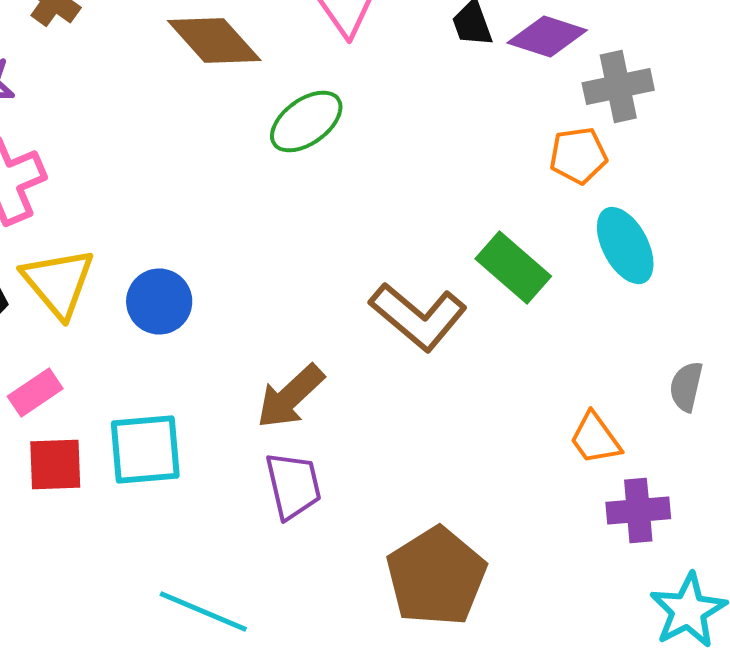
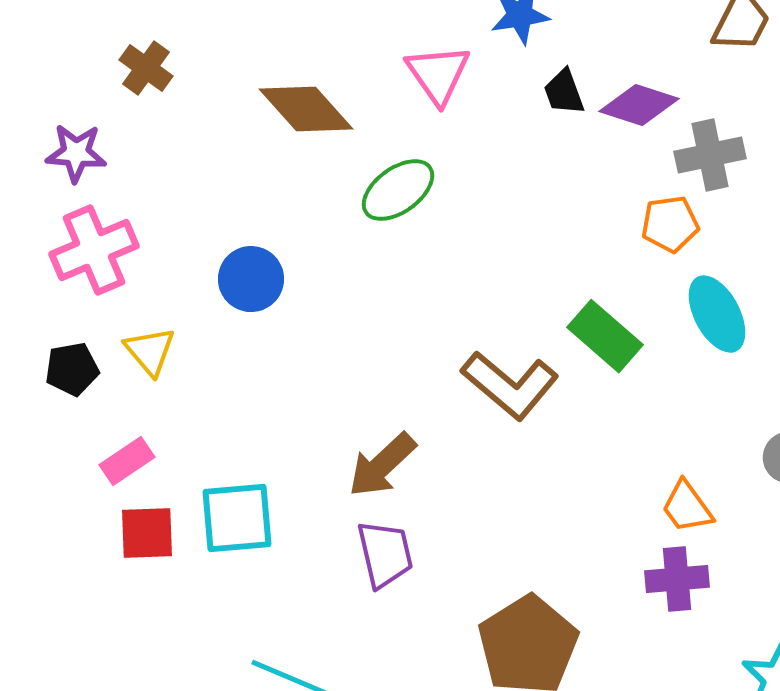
yellow triangle: (58, 282) -> (150, 351), size x0.7
blue circle: (159, 302) -> (251, 279), moved
purple cross: (638, 510) -> (677, 579), moved

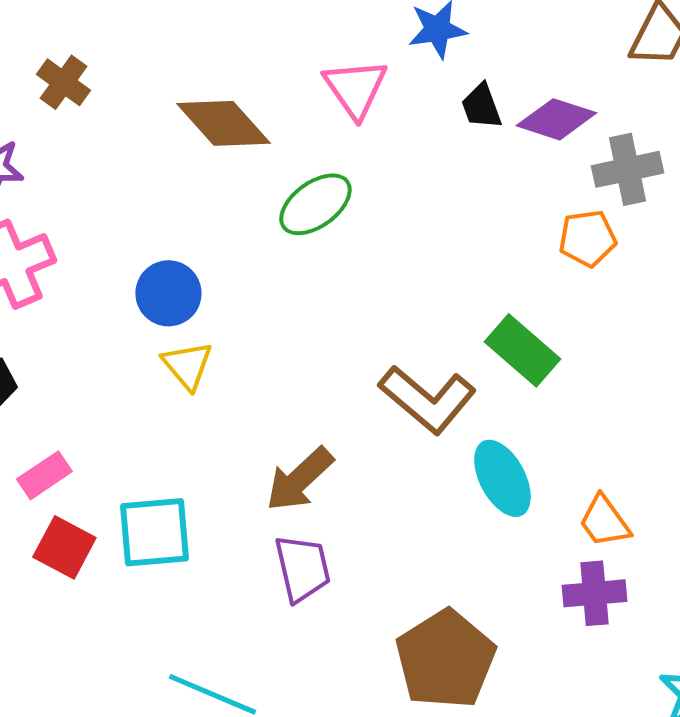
cyan ellipse: (717, 314) -> (502, 478), moved
yellow triangle: (150, 351) -> (187, 365), moved
red square: (147, 533) -> (64, 547), turned 30

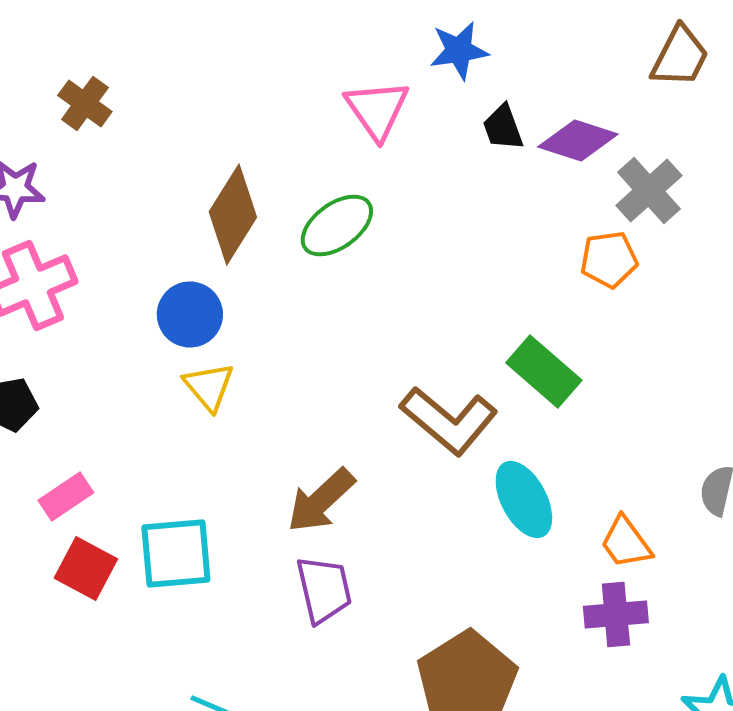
brown diamond: (223, 123) -> (233, 214), moved, turned 74
gray cross: (627, 169) -> (649, 190), turned -30

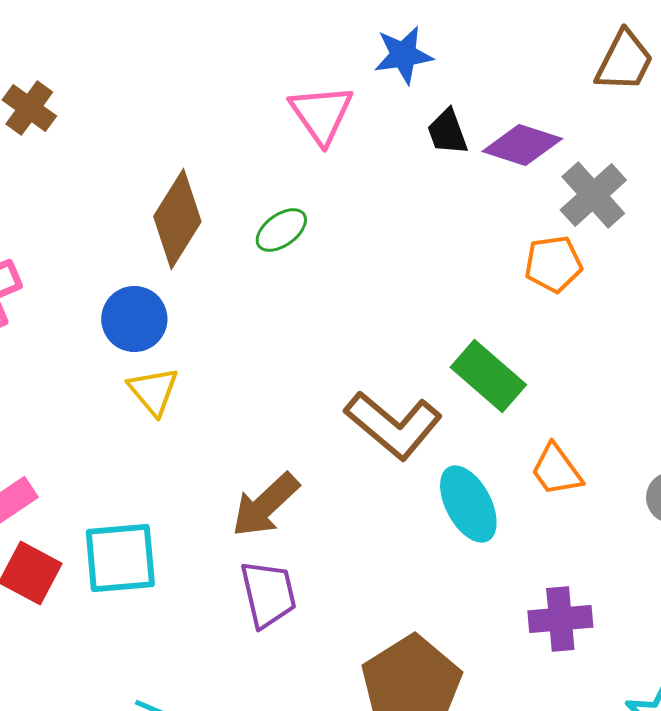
green ellipse: (337, 226) -> (281, 230), size x0.7
orange trapezoid: (626, 542) -> (556, 470), moved

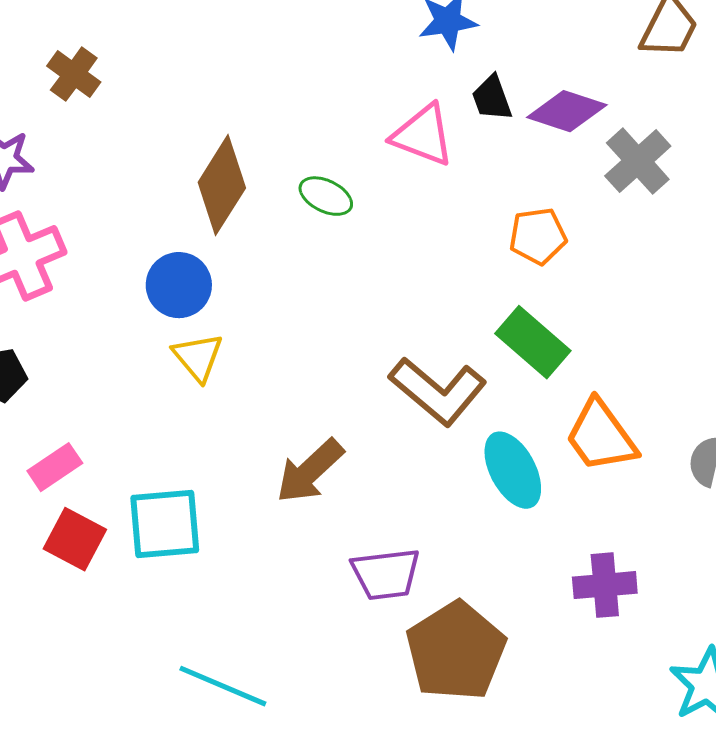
pink triangle: (321, 114) -> (423, 135), moved, turned -34
green ellipse: (281, 230) -> (326, 196), turned 62
orange pentagon: (553, 264) -> (538, 236), moved
orange trapezoid: (556, 470) -> (601, 436), size x1.4
purple trapezoid: (268, 594) -> (386, 574), moved, turned 96

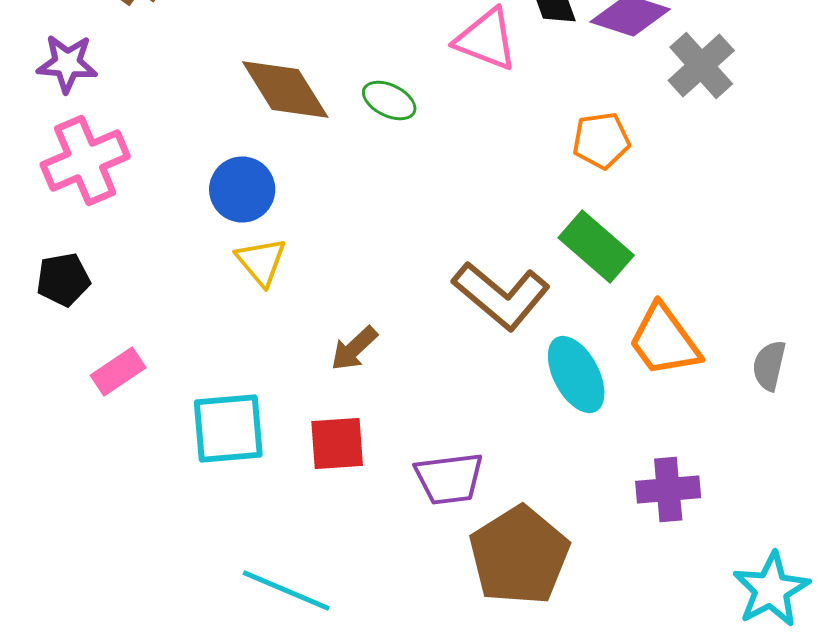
brown diamond: (222, 185) -> (285, 90), turned -64
brown arrow: (310, 471) -> (354, 348), moved, size x0.7
red square: (75, 539) -> (337, 444), moved, turned -32

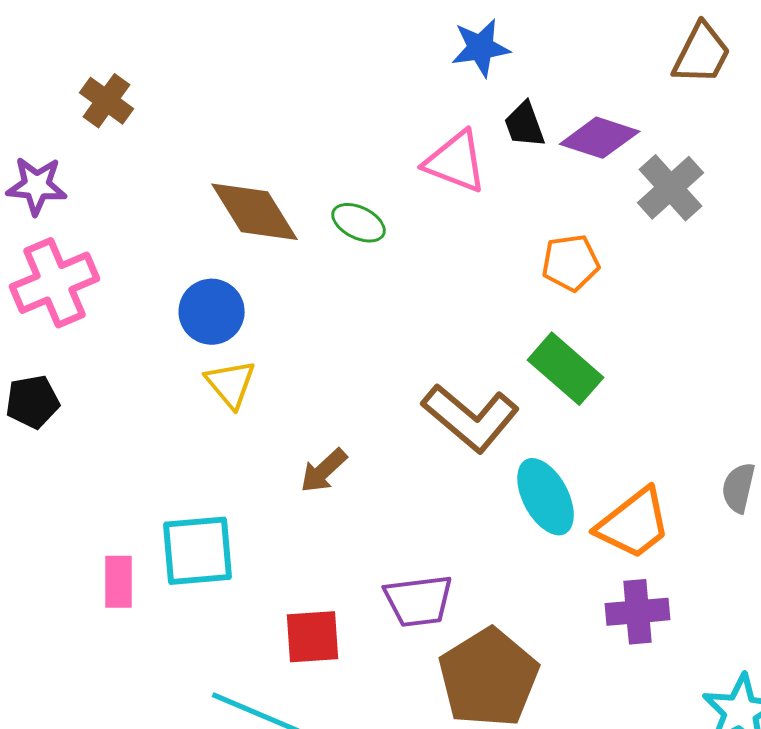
orange trapezoid: (664, 340) -> (634, 524), moved, turned -92
pink rectangle: (118, 372) -> (119, 582), moved, turned -56
red square: (337, 444) -> (313, 637), moved

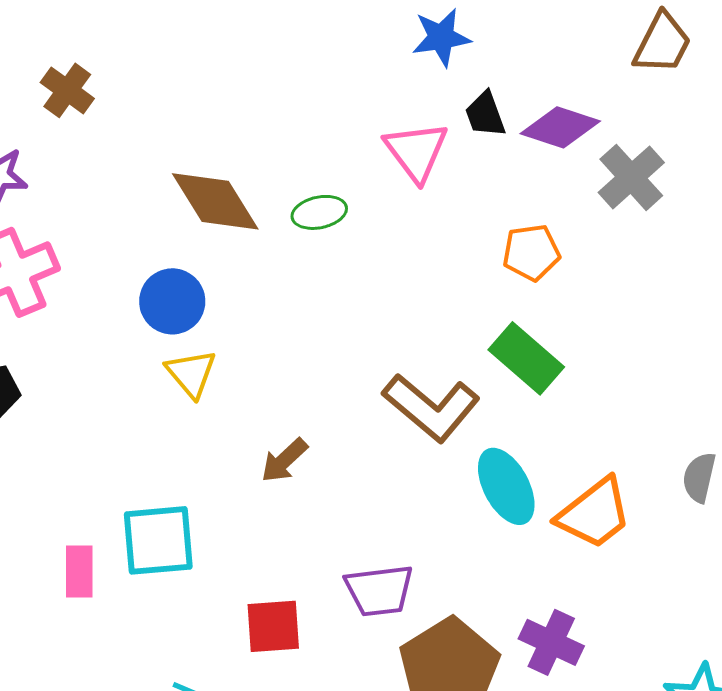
pink triangle: (456, 162) -> (416, 151), turned 32
green ellipse: (359, 223) -> (319, 212), turned -38
purple cross: (638, 612) -> (551, 642), moved, turned 30

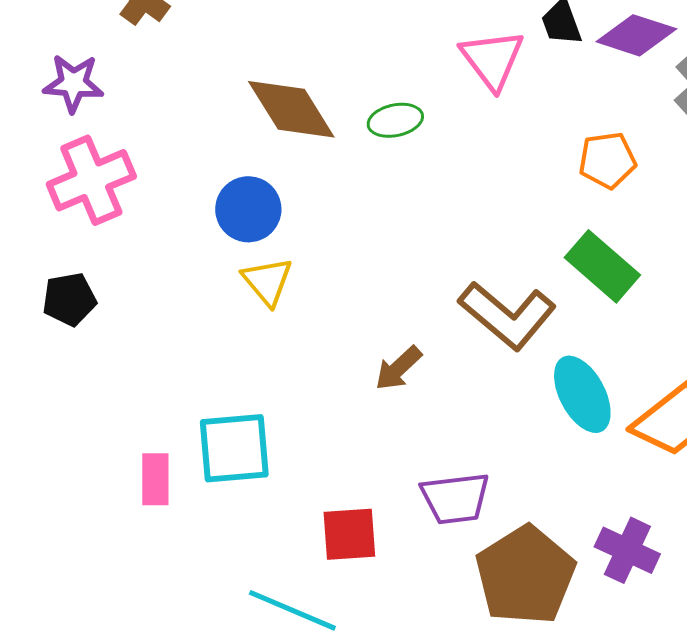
brown arrow: (284, 460) -> (398, 368), moved

